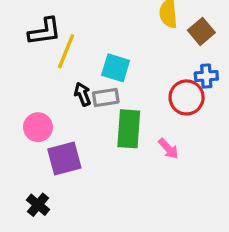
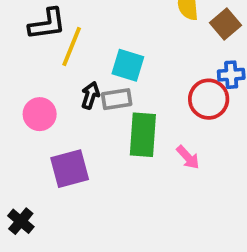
black arrow: (83, 94) -> (90, 95), turned 40
pink circle: (38, 127) -> (40, 114), moved
black cross: (38, 205) -> (21, 221), moved

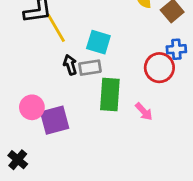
yellow line: (72, 47) -> (56, 28), turned -52
black arrow: (90, 95) -> (70, 65), turned -36
pink circle: (40, 114) -> (32, 107), moved

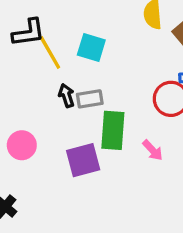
cyan square: (98, 42) -> (91, 47), moved
purple square: (55, 120) -> (83, 160), moved

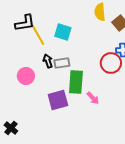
pink circle: (22, 145) -> (26, 76), moved
pink arrow: (153, 150) -> (93, 98), moved

